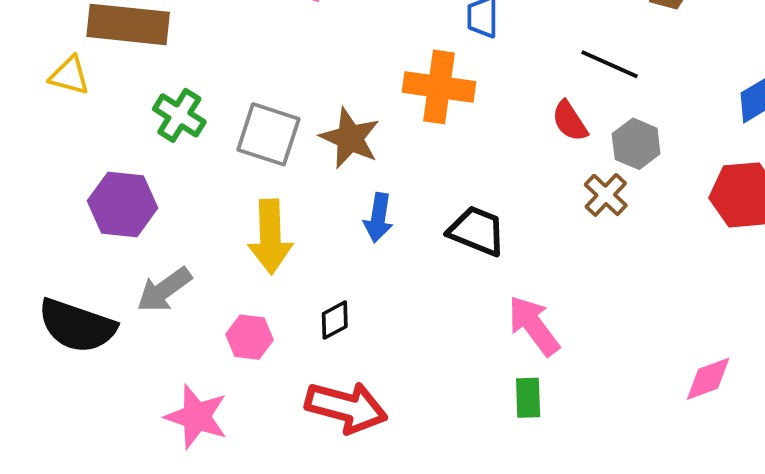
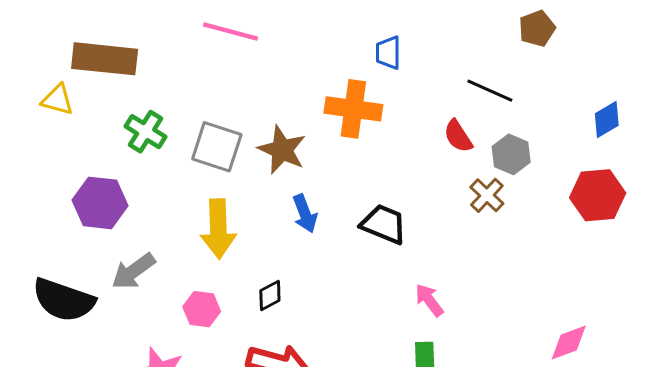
blue arrow: (378, 218) -> (305, 214), turned -30
pink arrow: (534, 326) -> (429, 300), size x0.7

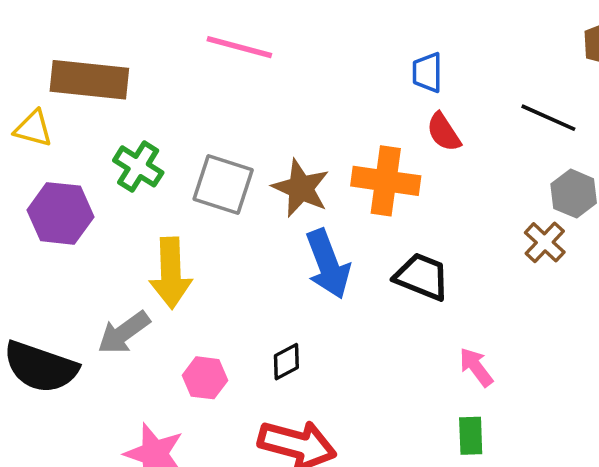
orange cross: (353, 109) -> (386, 181), moved
red semicircle: (458, 136) -> (444, 132), moved
purple hexagon: (100, 203) -> (60, 213), moved
blue arrow: (305, 214) -> (328, 264), size x1.5
yellow arrow: (218, 229) -> (171, 273), moved

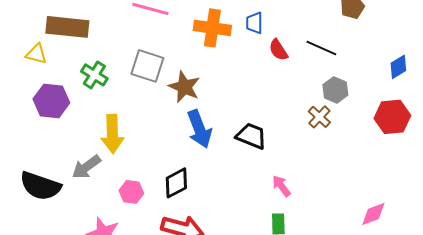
red semicircle: (444, 132) -> (278, 50), moved
orange cross: (386, 181) -> (212, 28), moved
gray square: (223, 185) -> (147, 66), moved
black diamond: (286, 362) -> (176, 183), size x1.5

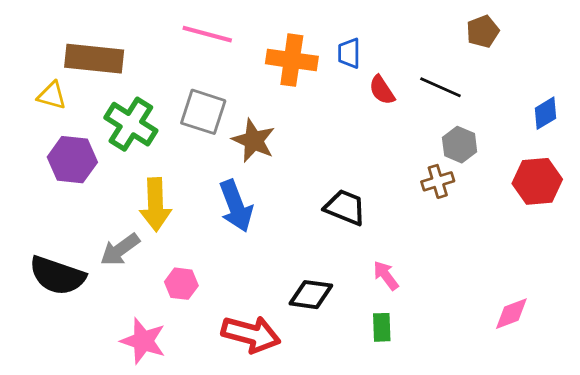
green cross: (94, 75) -> (131, 124), size x1.4
brown cross: (319, 117) -> (438, 181), turned 30
blue arrow: (199, 129) -> (236, 206), moved
black diamond: (176, 183) -> (311, 295), moved, turned 36

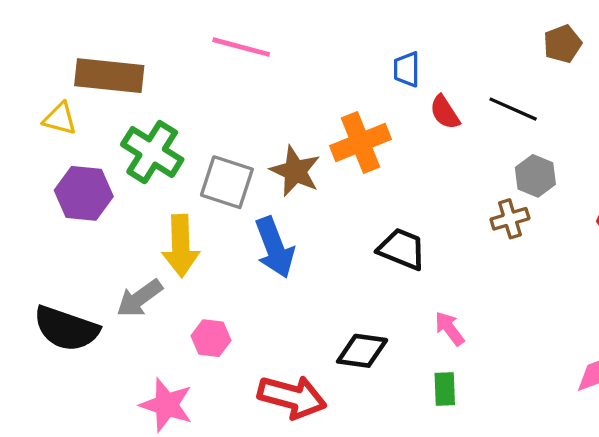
orange cross: (292, 60) -> (360, 142), moved, turned -30
gray square: (203, 112) -> (227, 182), moved

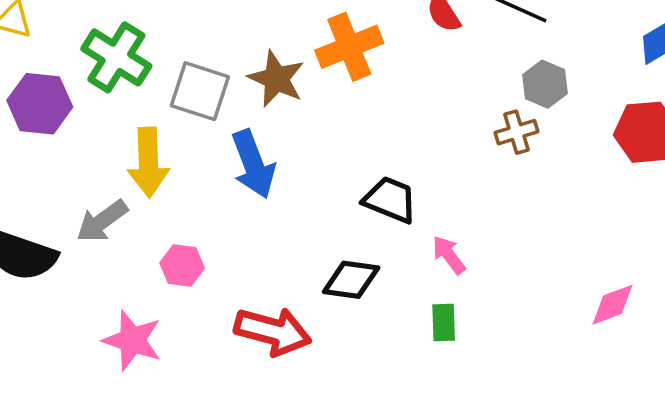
black trapezoid: (402, 249) -> (390, 200), moved

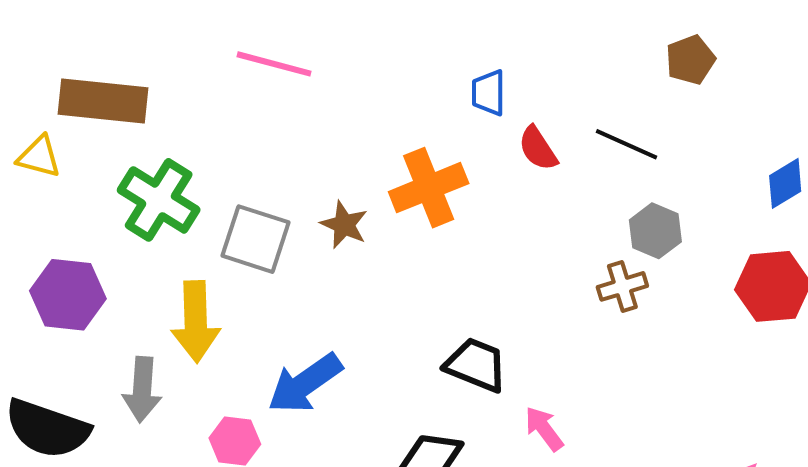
brown star: (276, 79) -> (344, 225), size x0.7
purple hexagon: (40, 104) -> (68, 295), moved
blue arrow: (253, 164) -> (305, 383), moved, turned 76
gray arrow: (102, 221) -> (142, 390), turned -50

